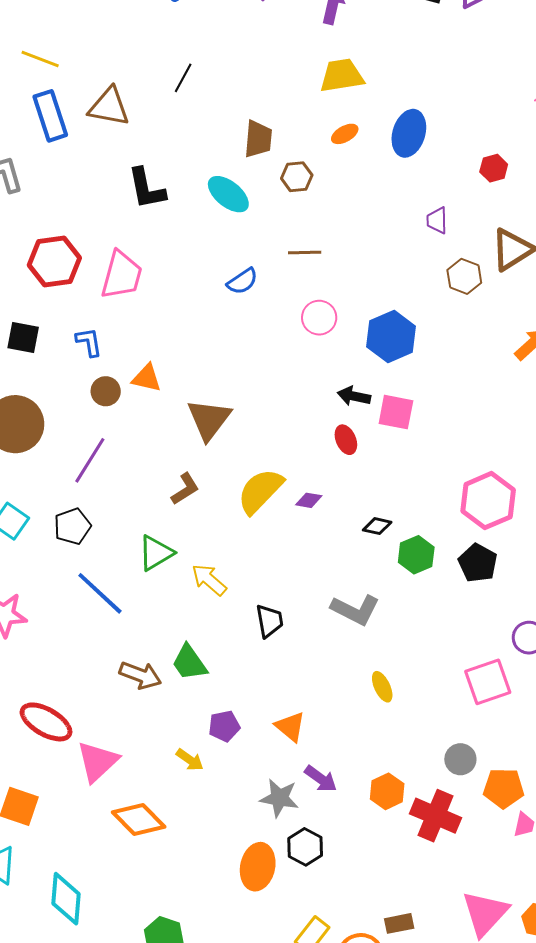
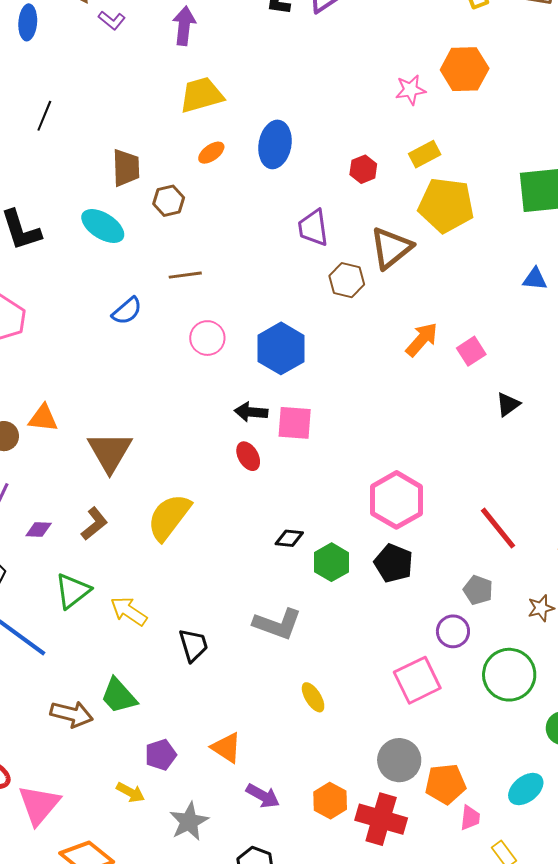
purple trapezoid: (437, 220) -> (313, 228), size x1.4
purple diamond: (309, 500) -> (39, 529), moved
gray circle: (460, 759) -> (399, 760), size x1.4
gray star: (279, 798) -> (189, 821), moved, turned -30

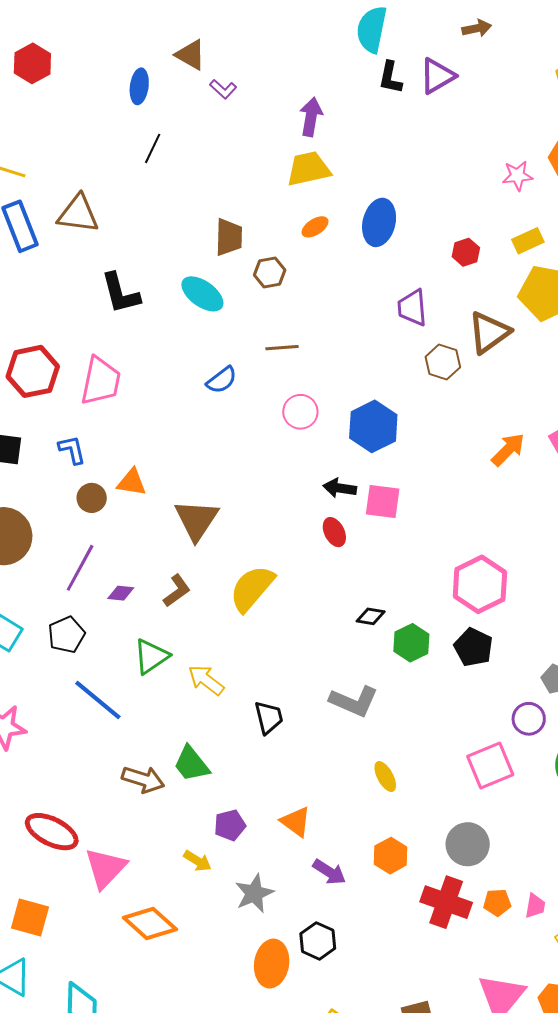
purple arrow: (184, 26) -> (311, 117), moved
black line: (44, 116) -> (153, 148), moved
orange arrow: (422, 340) -> (508, 450), moved
orange pentagon: (445, 784) -> (497, 902), moved, size x0.7
orange hexagon: (330, 801) -> (391, 856), moved

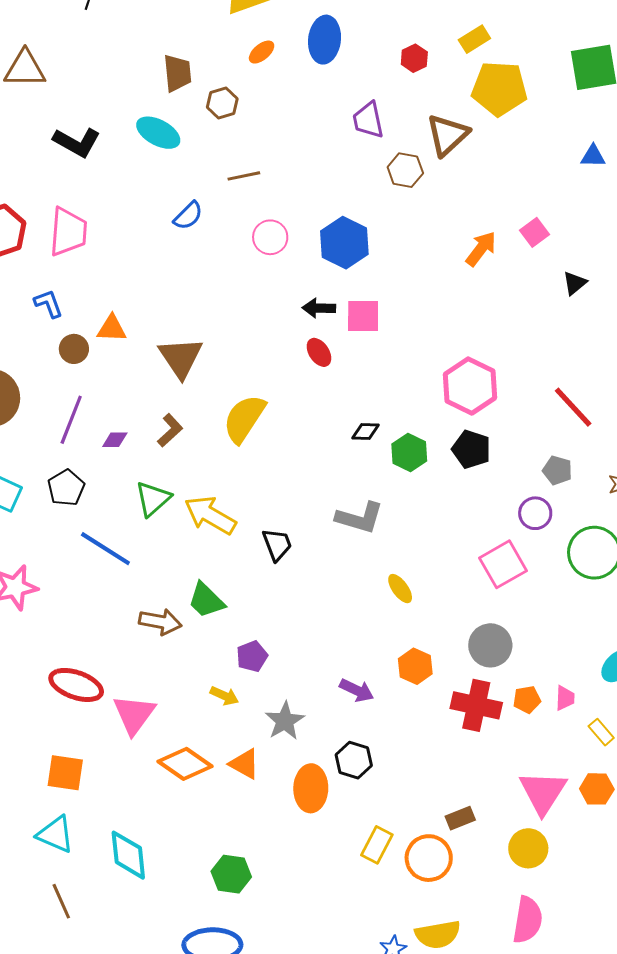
black L-shape: (120, 293) -> (77, 142), turned -39
yellow arrow: (206, 680) -> (210, 515), size x1.4
orange triangle: (296, 822) -> (244, 764), moved

